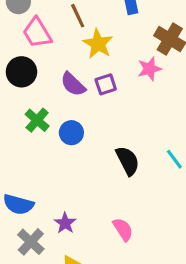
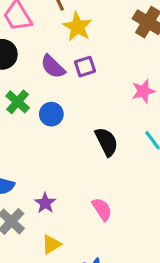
pink star: (149, 69) -> (143, 91), moved

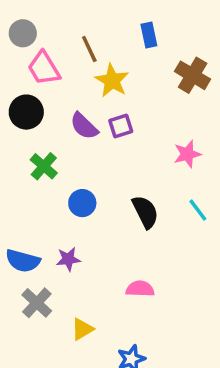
blue circle: (51, 114) -> (82, 203), moved
purple star: (45, 203) -> (68, 259), moved, turned 30
pink semicircle: (102, 209) -> (140, 289), turned -55

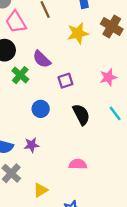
yellow star: (112, 81) -> (78, 33), moved, turned 30
purple square: (121, 126) -> (65, 81), moved
green cross: (44, 166) -> (20, 75), moved

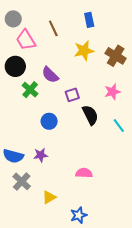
brown cross: (112, 26) -> (116, 56), moved
black semicircle: (81, 115) -> (90, 115), moved

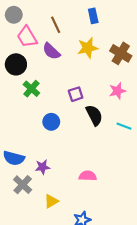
purple semicircle: (50, 75) -> (51, 51), moved
cyan line: (119, 125) -> (124, 126), turned -32
purple star: (41, 155) -> (42, 167), moved

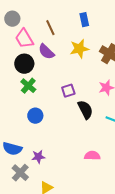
black circle: (16, 64) -> (24, 64), moved
blue circle: (51, 122) -> (35, 116), moved
pink semicircle: (88, 176) -> (92, 156), moved

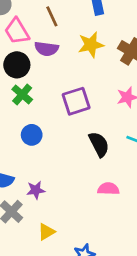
purple semicircle: (46, 52) -> (46, 49), turned -36
purple square: (68, 91) -> (76, 101), size x1.5
black semicircle: (85, 110) -> (99, 144), moved

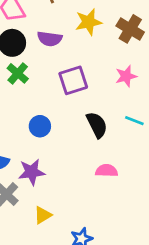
purple semicircle: (46, 49) -> (50, 39), moved
blue circle: (32, 135) -> (40, 126), moved
purple star: (36, 190) -> (32, 172), size x1.4

